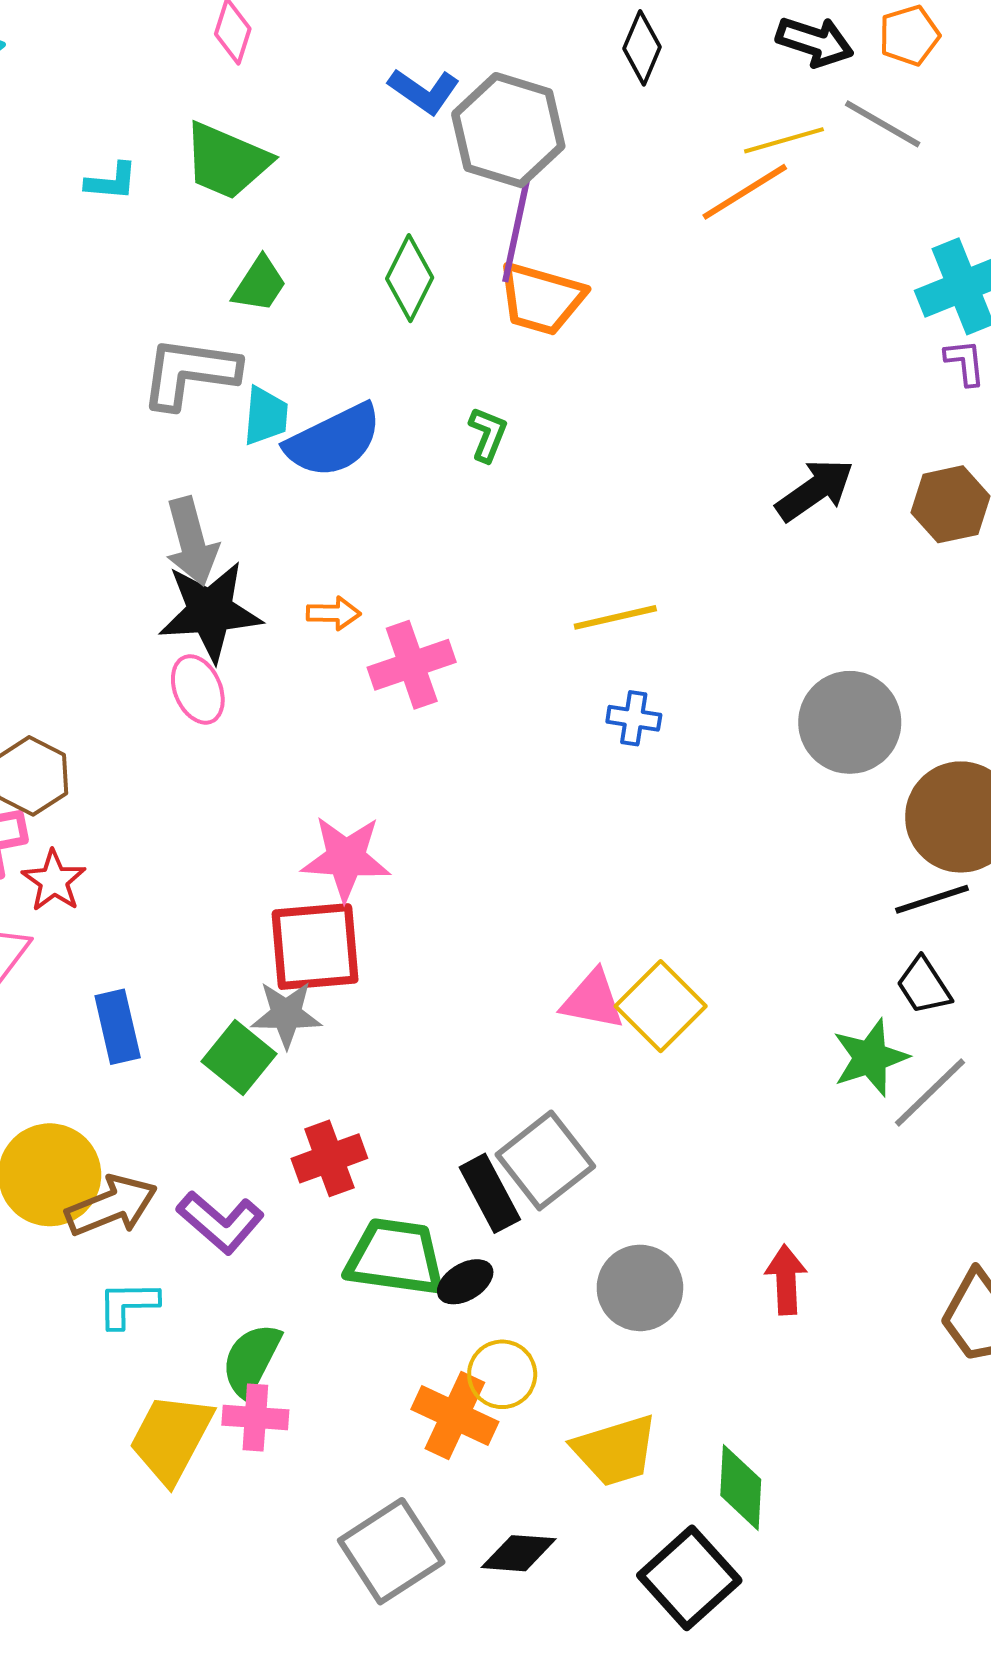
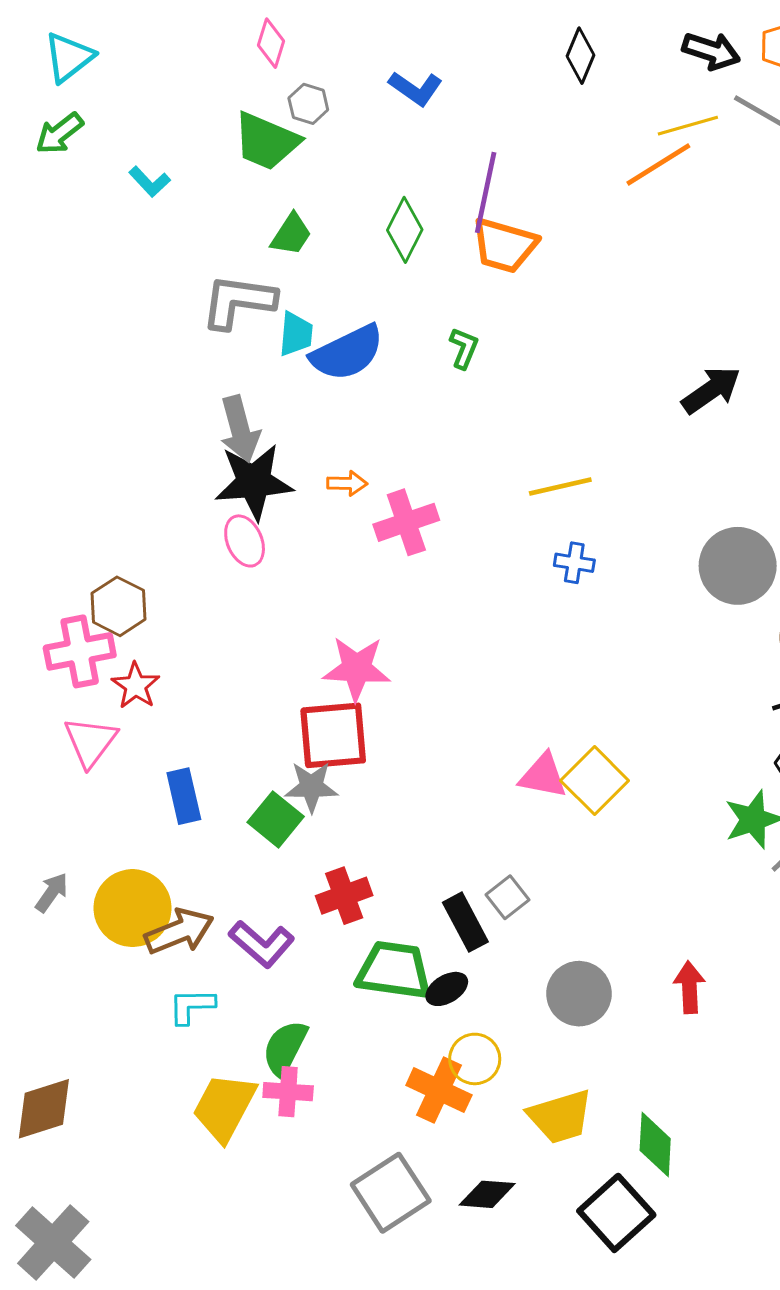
gray hexagon: (508, 130) -> (308, 104), moved, size x0.5
cyan L-shape: (111, 181) -> (150, 182), moved, turned 42
gray square: (545, 1160) -> (507, 897), size x0.6

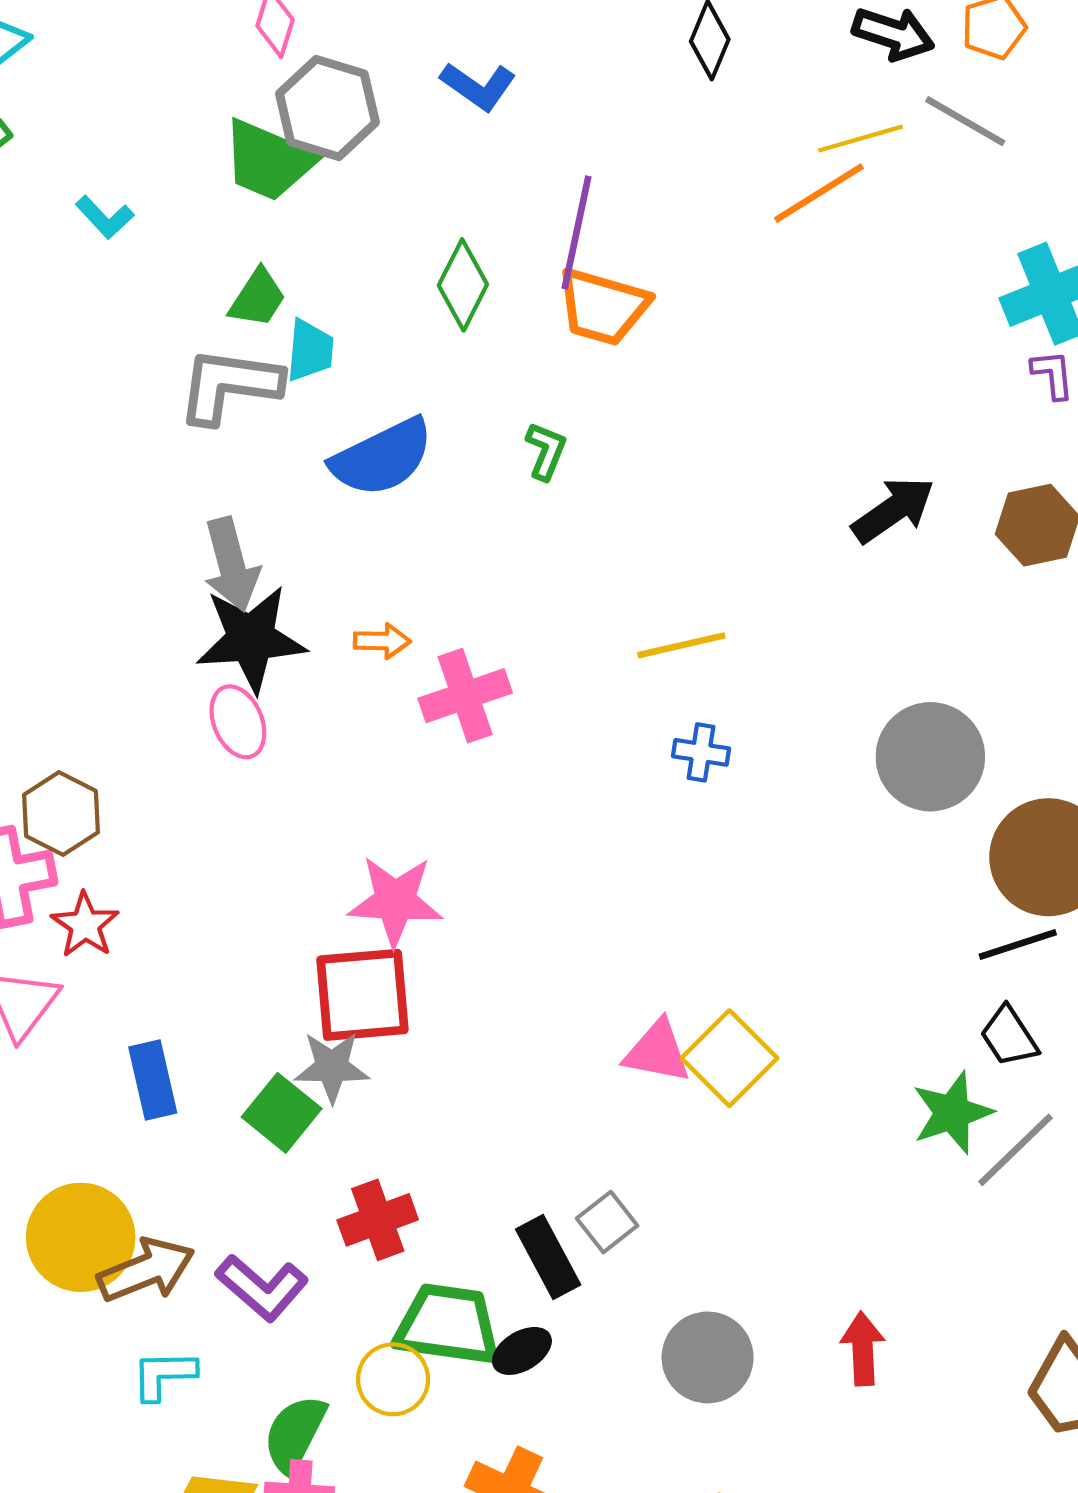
gray hexagon: (308, 104) -> (327, 108), size x1.8
green trapezoid: (291, 235) -> (258, 298), moved
cyan trapezoid: (296, 334) -> (310, 350), moved
yellow circle: (475, 1059) -> (393, 1379), moved

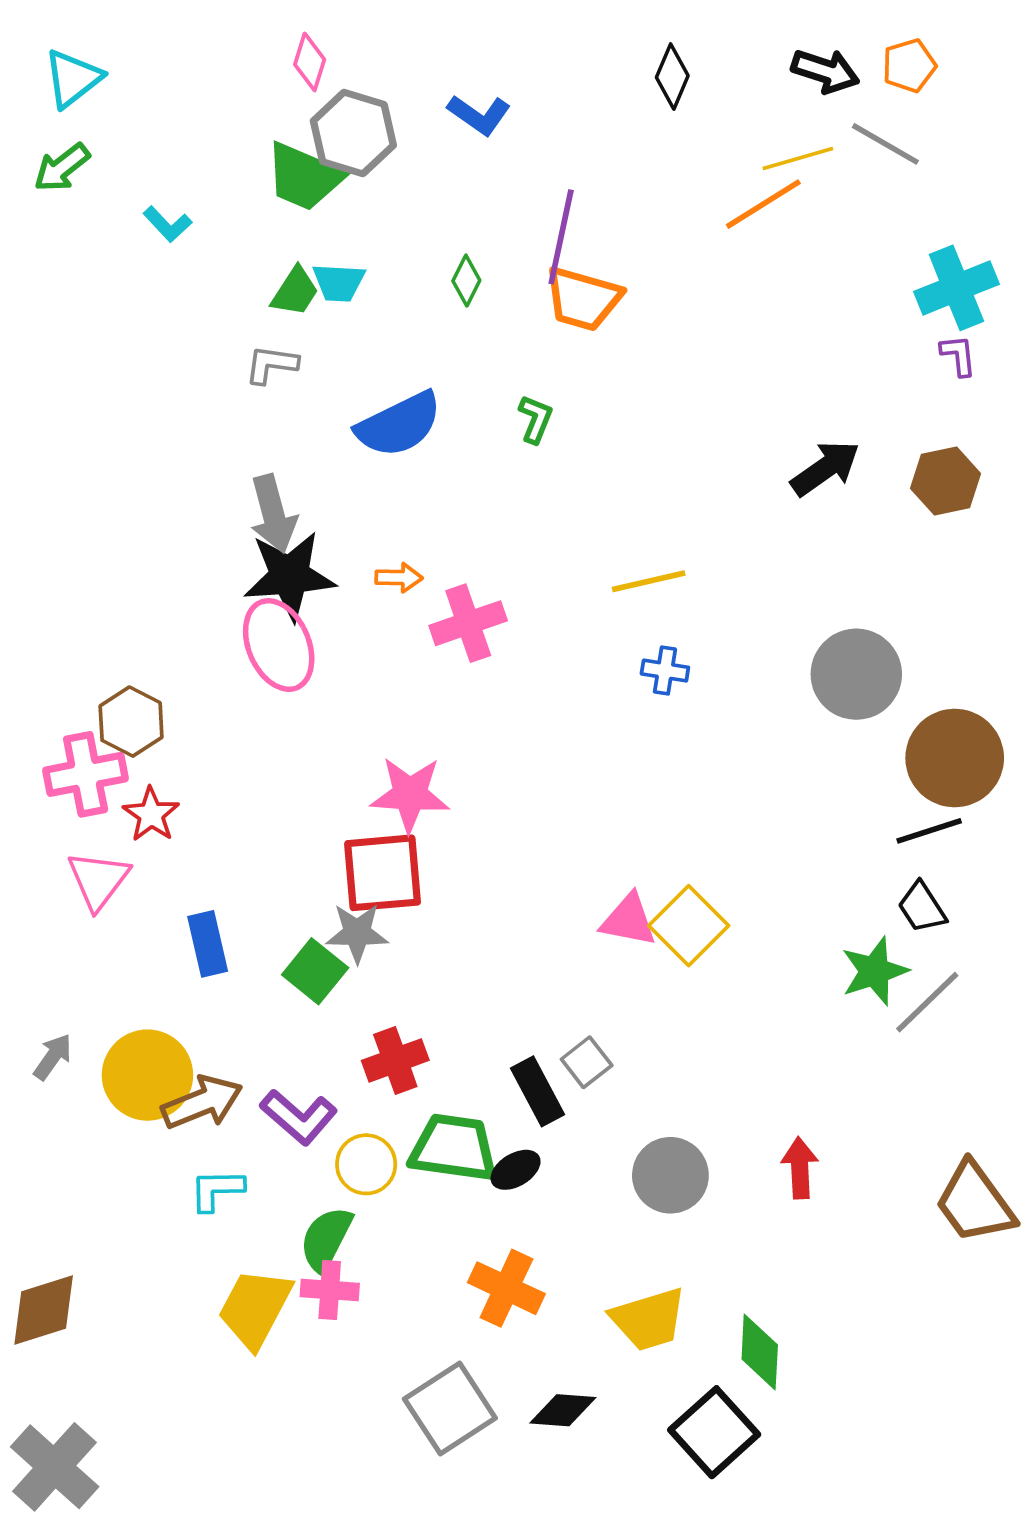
green diamond: (463, 285) -> (466, 281), size x0.7
cyan trapezoid: (310, 350) -> (339, 282), moved, turned 88
gray L-shape: (229, 385) -> (271, 364), size x0.6
pink ellipse: (238, 722) -> (279, 645), size x1.5
yellow circle: (393, 1379) -> (366, 1164), moved

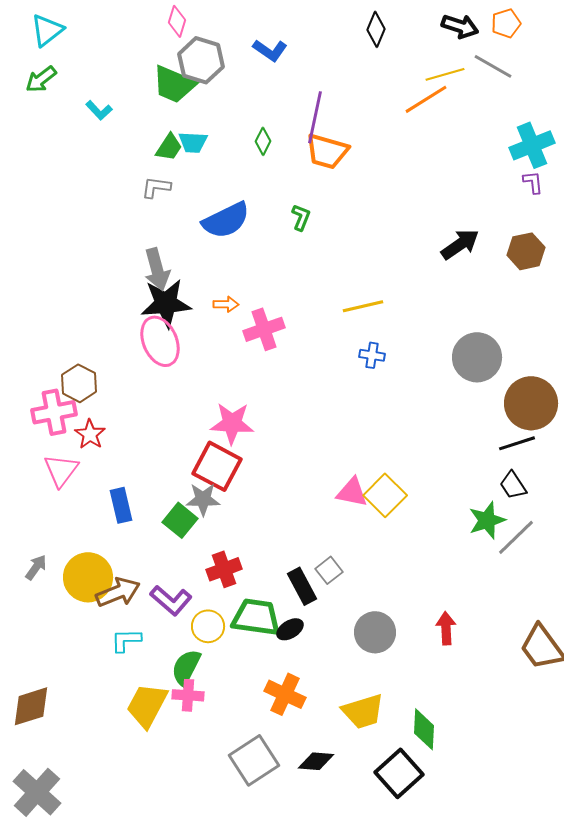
red square: (383, 873) -> (217, 466), turned 33

